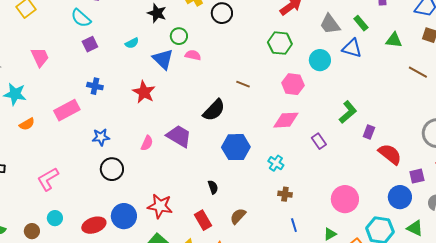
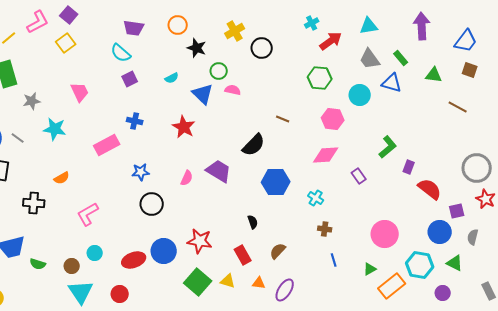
orange semicircle: (27, 124) -> (62, 178), moved

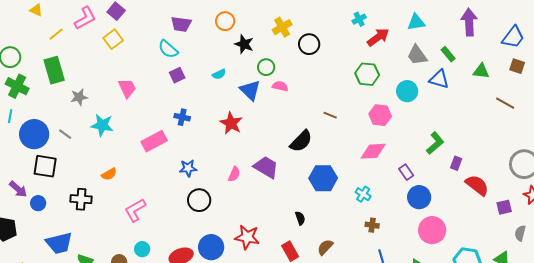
blue circle: (440, 232) -> (419, 197), moved

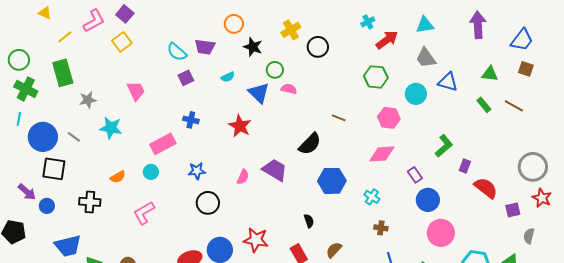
purple trapezoid: (181, 24) -> (205, 47), moved
green rectangle: (448, 54) -> (484, 105), moved
cyan circle: (142, 249) -> (151, 172), moved

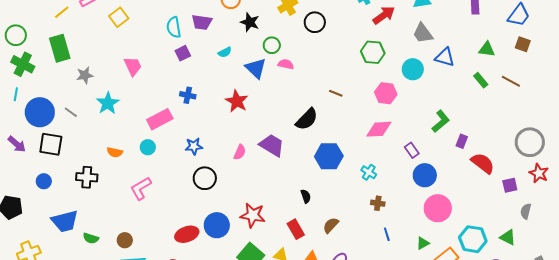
cyan semicircle: (177, 52) -> (174, 27), turned 40
cyan star: (111, 128) -> (108, 103), turned 30
orange semicircle: (118, 177) -> (115, 152), turned 42
purple arrow: (27, 192) -> (17, 144), moved

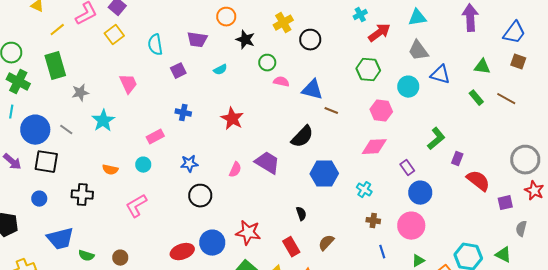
cyan semicircle: (174, 27) -> (155, 45), moved
blue triangle: (256, 68) -> (312, 90), moved, turned -30
pink rectangle: (160, 119) -> (155, 137), size x0.7
pink circle: (438, 208) -> (411, 226), moved

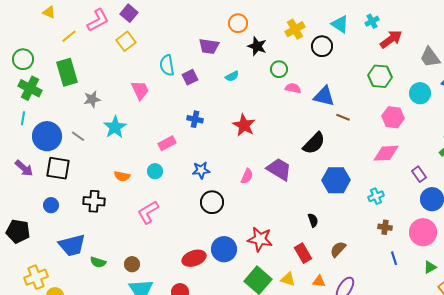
cyan triangle: (417, 18) -> (340, 24), moved, turned 42
cyan semicircle: (155, 45) -> (167, 65), moved
cyan cross: (364, 190) -> (376, 196), turned 35

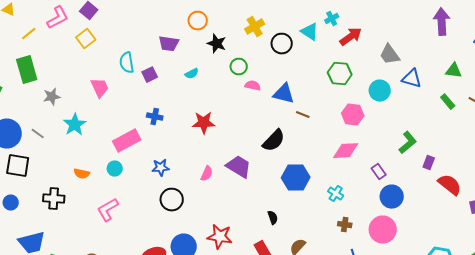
cyan triangle: (340, 24) -> (310, 32), moved
red star: (244, 125) -> (204, 123), turned -30
pink rectangle: (167, 143) -> (127, 141), size x1.5
cyan cross: (376, 196) -> (336, 194), turned -35

